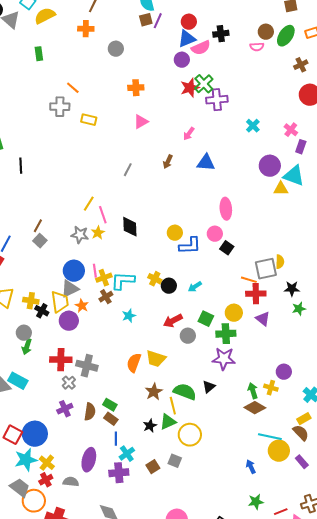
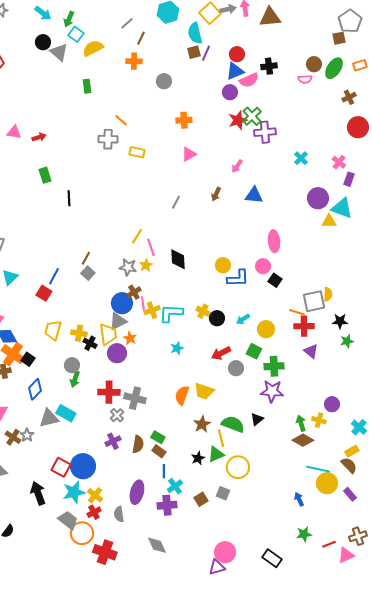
brown cross: (106, 297) -> (134, 292), moved
yellow circle: (234, 313) -> (266, 329), moved
gray semicircle: (71, 482) -> (119, 514), turned -105

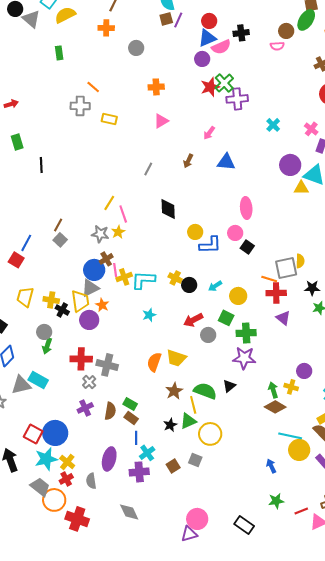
green ellipse: (334, 68) -> (306, 20), moved
black diamond: (178, 259) -> (168, 209), moved

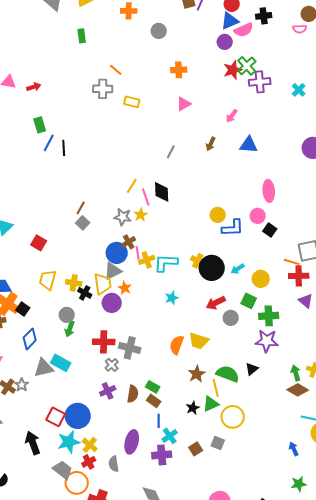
cyan cross: (273, 125) -> (299, 90), moved
black diamond: (168, 209) -> (162, 192), moved
blue line: (26, 243) -> (49, 143), moved
black circle: (189, 285) -> (212, 268), size x1.6

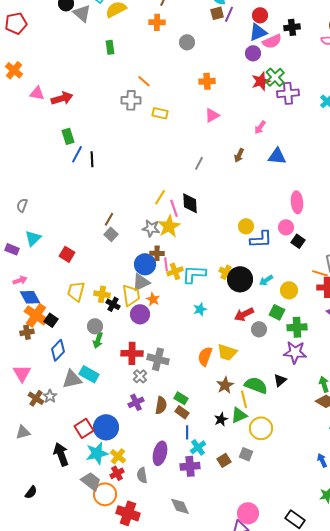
red arrow: (34, 87) -> (62, 98), size x1.5
yellow star: (141, 215) -> (169, 226), size x1.6
brown cross: (129, 242) -> (157, 253), turned 32
red square: (56, 417) -> (84, 428), turned 30

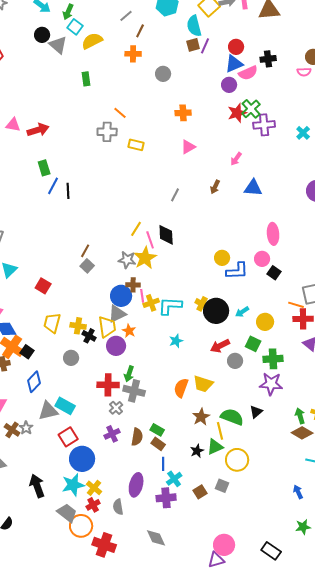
green arrow: (98, 340) -> (129, 374), moved
red square: (84, 428) -> (68, 437), moved

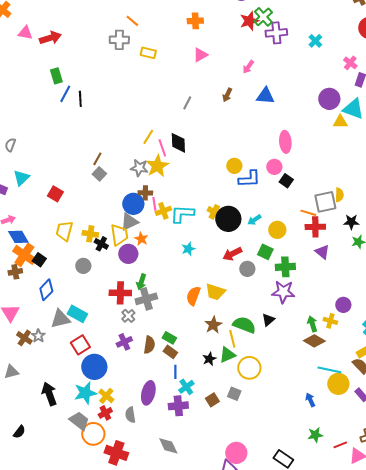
gray cross: (134, 391) -> (146, 299), turned -30

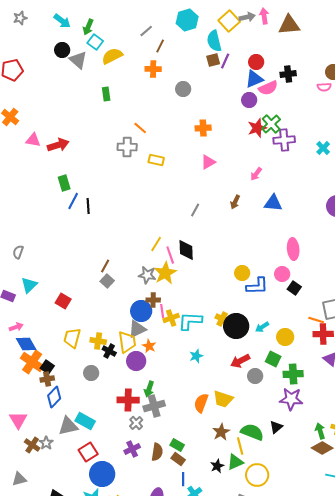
brown cross: (15, 272) -> (47, 379), moved

